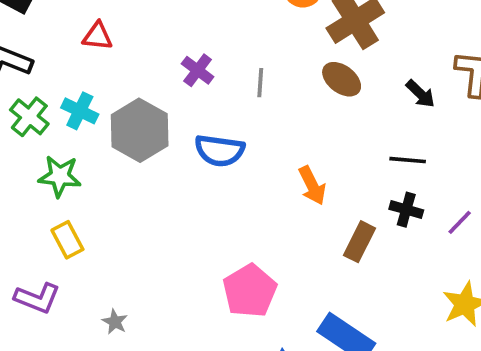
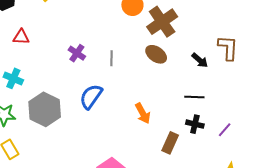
gray hexagon: (140, 130) -> (45, 109), moved
blue semicircle: (220, 151) -> (91, 97), turned 120

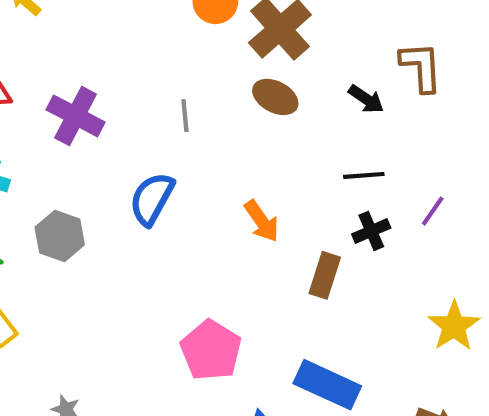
purple cross: (77, 53) -> (76, 116), moved, size x1.5
gray hexagon: (45, 109) -> (60, 236), size x0.7
black cross: (195, 124) -> (371, 231), turned -30
purple line: (225, 130) -> (433, 211), moved

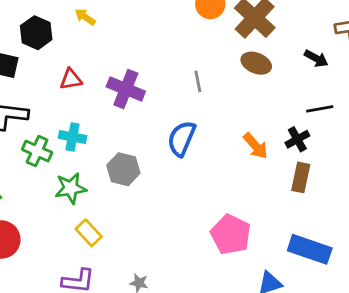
black cross: (371, 231) -> (297, 139), moved

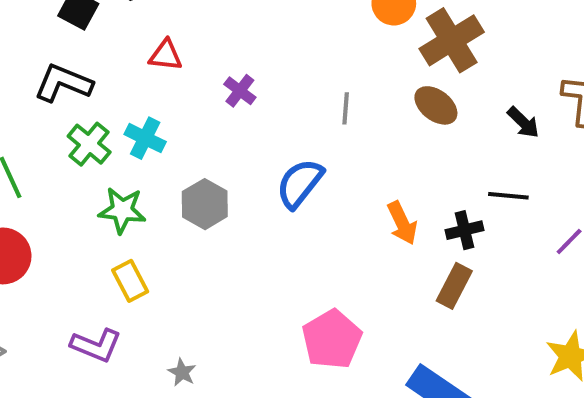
purple cross: (126, 89) -> (240, 91), size x0.6

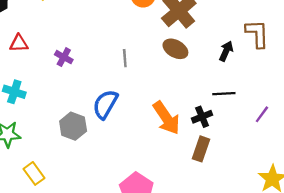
black arrow: (523, 122) -> (226, 51), turned -102
gray hexagon: (205, 204) -> (73, 126), moved
orange arrow: (402, 223) -> (166, 118), size x1.4
yellow rectangle: (130, 281) -> (34, 173), moved

